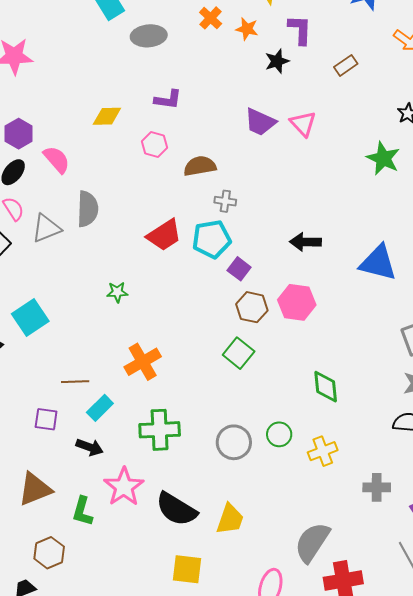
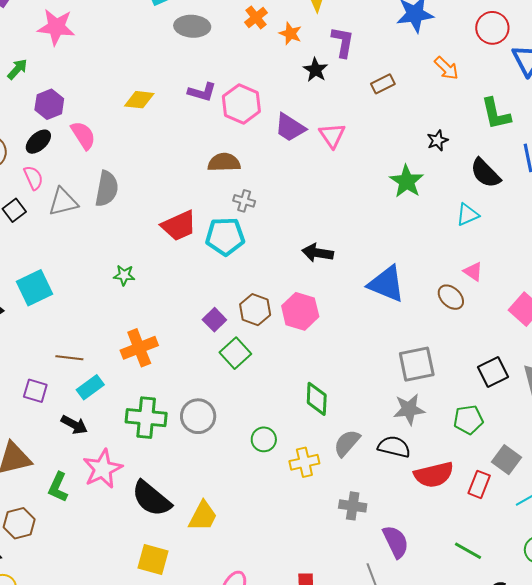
black star: (277, 61) -> (315, 70), turned -30
pink hexagon: (154, 144) -> (241, 104), moved, size x1.5
purple square: (239, 269) -> (214, 320), moved
gray circle: (234, 442) -> (198, 416), moved
gray semicircle: (312, 542) -> (347, 443), moved, size x0.7

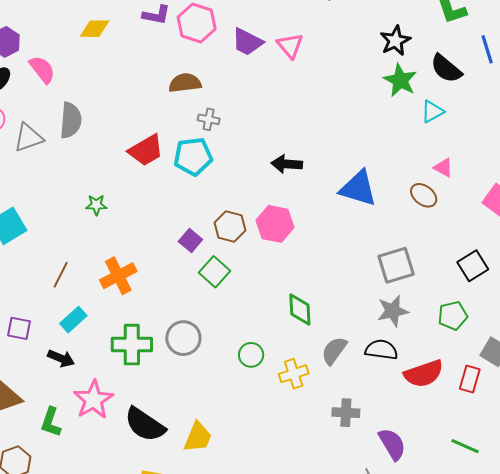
black star: (437, 140) -> (395, 41), size x1.4
green star: (407, 181) -> (400, 80), moved
brown line: (69, 358) -> (61, 275), moved, turned -64

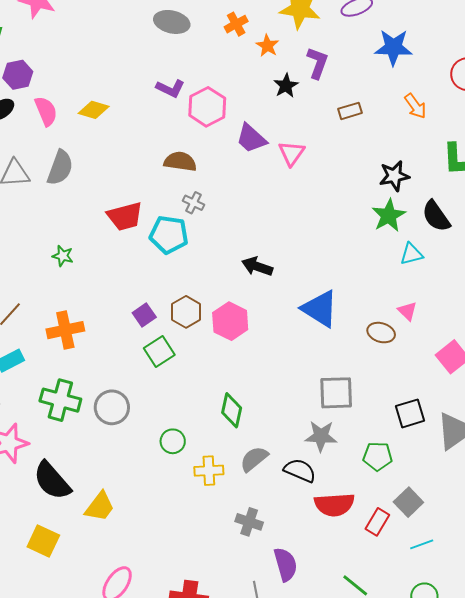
yellow diamond: (95, 29) -> (94, 110), moved
brown ellipse: (424, 195) -> (381, 333), turned -36

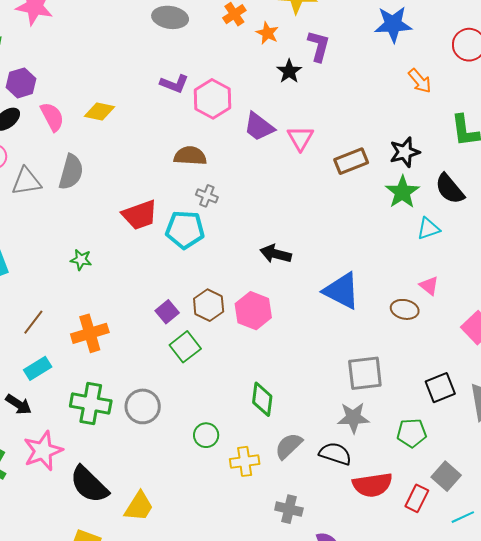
brown rectangle: (350, 111) -> (351, 161), moved, size x1.4

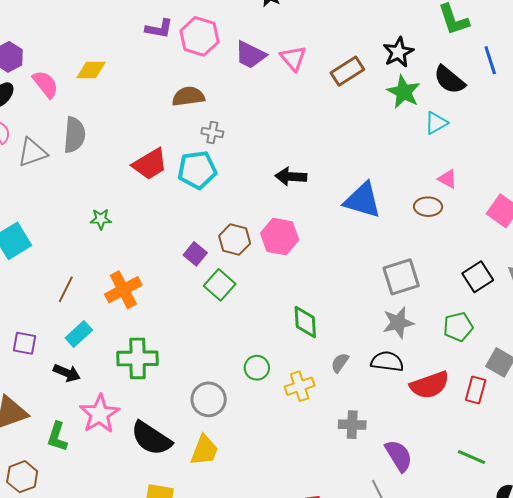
gray circle: (143, 406) -> (209, 399), moved
gray semicircle: (289, 446) -> (340, 363), size x0.7

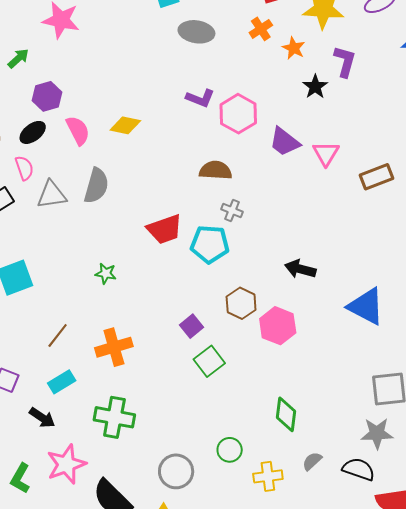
brown hexagon: (235, 240) -> (241, 303), moved

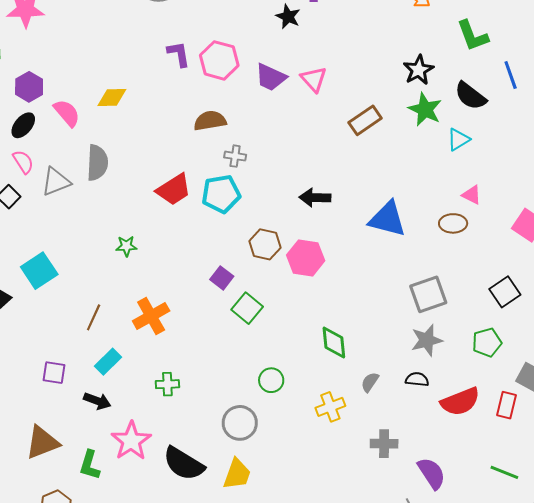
purple L-shape: (200, 98) -> (179, 54), turned -108
brown rectangle: (376, 177) -> (365, 120), moved
green cross: (114, 417) -> (167, 384), size x0.6
green circle: (230, 450) -> (271, 380), moved
black semicircle: (359, 469) -> (417, 379), size x0.7

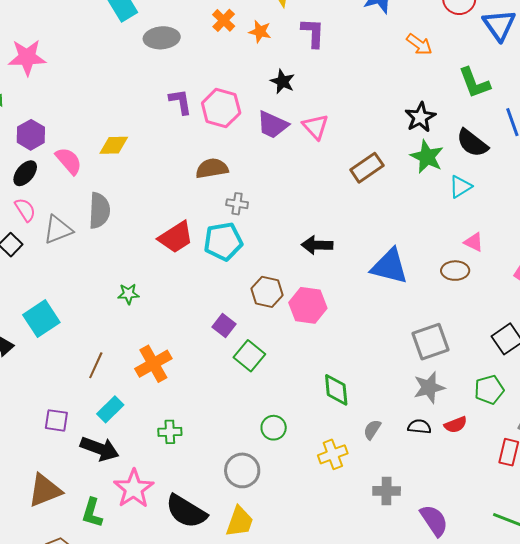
black star: (288, 17) -> (283, 81), moved
black arrow: (97, 401) -> (100, 449), size x1.4
red semicircle: (460, 402) -> (456, 425), moved, size x0.6

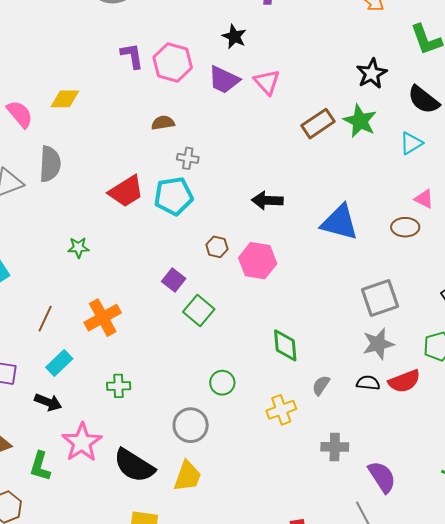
green star: (427, 157) -> (360, 121), moved
brown semicircle: (212, 168) -> (163, 123), size x0.7
brown hexagon: (267, 292) -> (217, 247), size x0.7
red semicircle: (456, 425) -> (404, 381), size x1.4
black arrow: (100, 449) -> (48, 402), size x0.7

